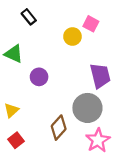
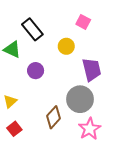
black rectangle: (29, 17) -> (32, 29), moved, size x1.5
yellow circle: (72, 37) -> (66, 46), moved

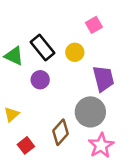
pink square: (83, 22) -> (94, 25), turned 32
black rectangle: (32, 29) -> (43, 47), moved
red square: (14, 129) -> (26, 145), moved

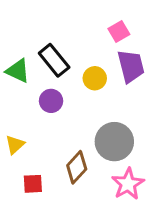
yellow circle: (75, 52) -> (95, 78), moved
purple trapezoid: (103, 79) -> (131, 66), moved
red square: (26, 145) -> (33, 184), turned 35

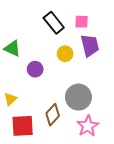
pink square: (119, 32) -> (82, 22), turned 32
black rectangle: (54, 60) -> (54, 23), moved
red square: (33, 184) -> (23, 126), size x1.6

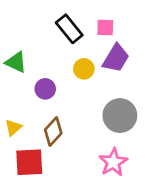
purple trapezoid: (90, 45) -> (116, 58), turned 45
gray circle: (78, 97) -> (120, 116), moved
brown diamond: (53, 115) -> (53, 132), moved

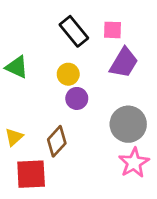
yellow circle: (84, 69) -> (68, 74), moved
purple circle: (45, 89) -> (77, 98), moved
pink star: (113, 162) -> (134, 163), moved

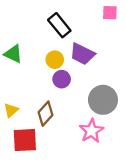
pink square: (112, 30) -> (110, 13), moved
purple trapezoid: (124, 63) -> (82, 54), moved, turned 85
pink star: (134, 163) -> (91, 131), moved

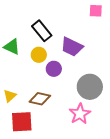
black rectangle: (59, 25) -> (42, 31), moved
yellow circle: (55, 60) -> (39, 55), moved
brown diamond: (46, 114) -> (40, 99), turned 60

